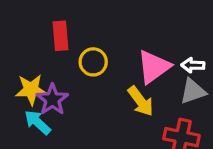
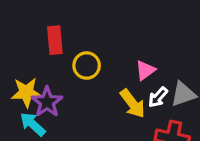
white arrow: (193, 65) -> (158, 97), moved, turned -50
pink triangle: (154, 67) -> (145, 70), size x0.6

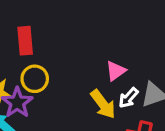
yellow circle: (87, 66) -> (35, 79), moved

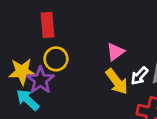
pink triangle: (116, 71) -> (115, 52), moved

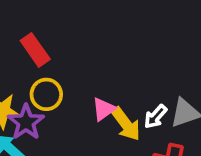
red rectangle: (47, 25) -> (35, 50), turned -30
pink triangle: (115, 52) -> (104, 109), moved

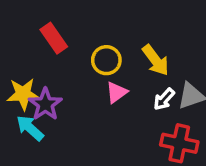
yellow circle: (46, 94) -> (106, 60), moved
yellow arrow: (126, 124) -> (156, 60), moved

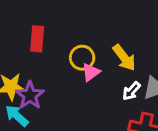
red rectangle: (54, 38) -> (37, 39), turned 40
pink triangle: (117, 92) -> (91, 72), moved

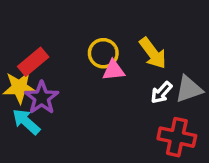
red rectangle: (37, 39) -> (33, 62), moved, turned 45
pink triangle: (91, 72) -> (114, 70), turned 30

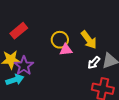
red rectangle: (33, 62) -> (19, 31), moved
cyan arrow: (26, 122) -> (15, 80), turned 120

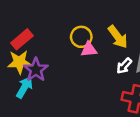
red rectangle: (19, 31) -> (22, 39), moved
cyan arrow: (15, 80) -> (24, 87), turned -42

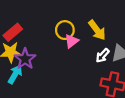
pink triangle: (89, 49) -> (72, 41), turned -32

